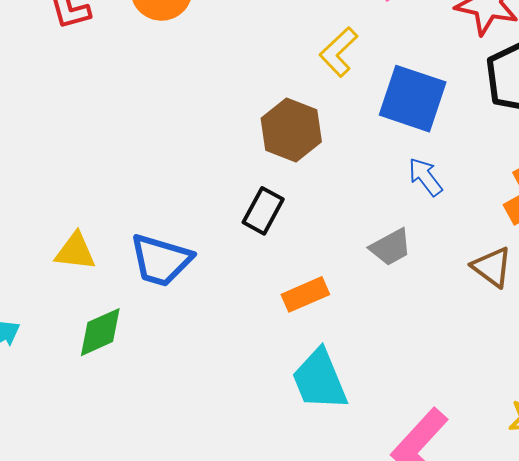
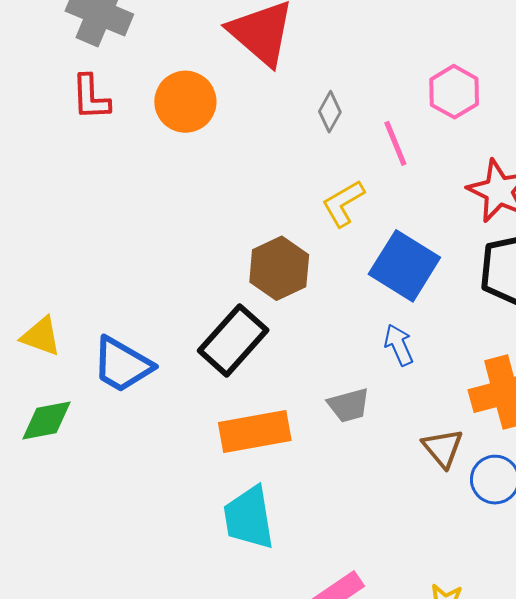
black rectangle: (263, 211) -> (233, 340), size x1.5
orange rectangle: (305, 294) -> (255, 432), size x1.5

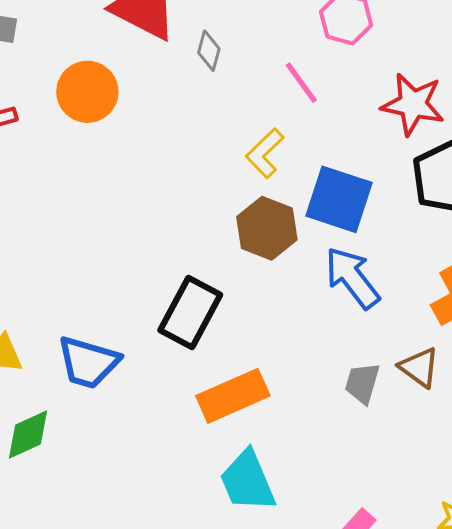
gray diamond: (330, 112) -> (209, 51), moved
brown hexagon: (279, 268) -> (267, 228), moved
blue arrow: (399, 345) -> (352, 278), size x1.6
gray trapezoid: (349, 405) -> (362, 383), moved, turned 135

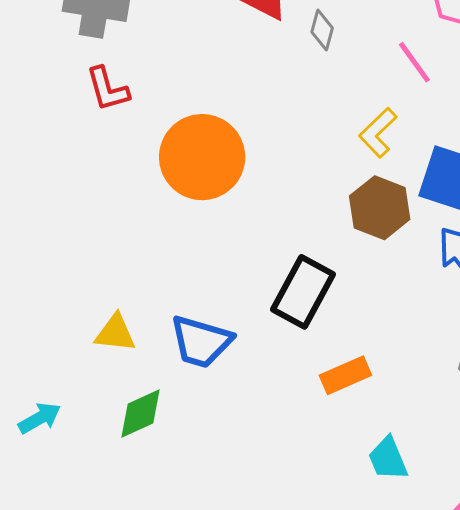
orange circle: (87, 92) -> (202, 157), moved, size x1.4
orange rectangle: (233, 396) -> (345, 375), size x0.7
cyan trapezoid: (248, 481) -> (388, 459), moved, size x0.7

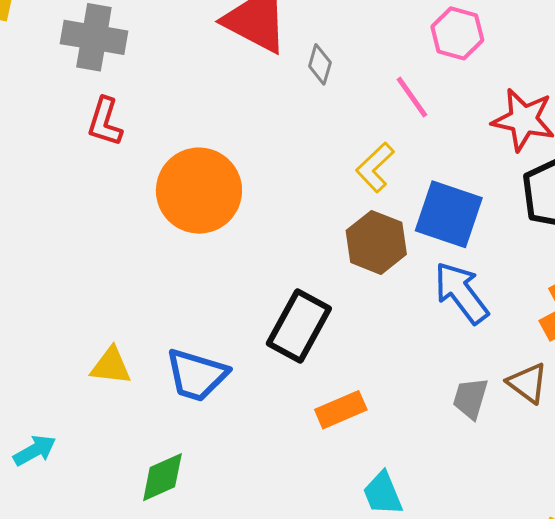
red L-shape: (108, 89) -> (105, 122), turned 33
green diamond: (141, 414) -> (162, 477), moved

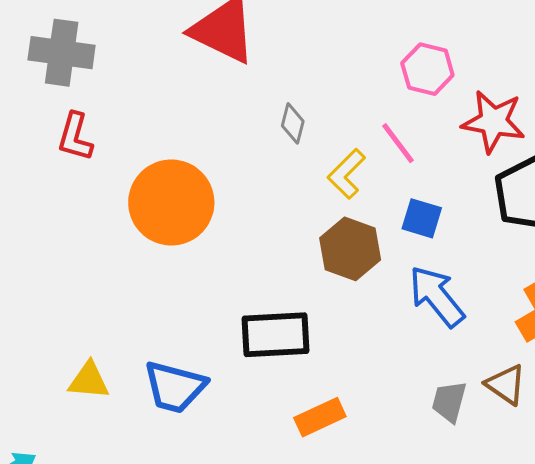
pink hexagon: (457, 33) -> (427, 69), moved
gray diamond: (320, 64) -> (293, 123), moved
pink line: (412, 97) -> (398, 143), moved
blue square: (449, 214) -> (422, 218), size x0.6
black rectangle: (299, 326) -> (275, 335), turned 60

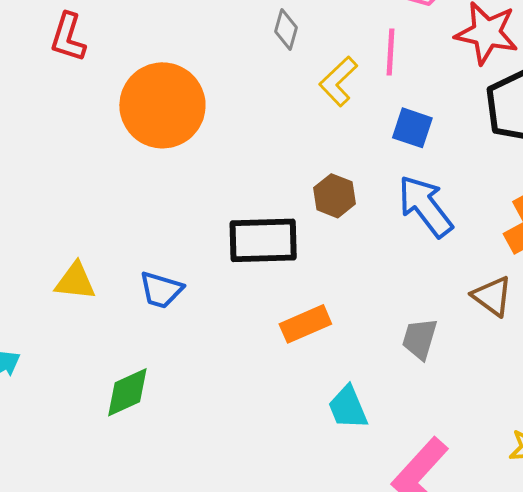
pink line: (398, 143) -> (391, 52), turned 39
brown hexagon: (350, 249) -> (335, 196), moved, size x0.7
blue trapezoid: (175, 387) -> (161, 290), size x0.7
gray trapezoid: (449, 402) -> (420, 339), moved

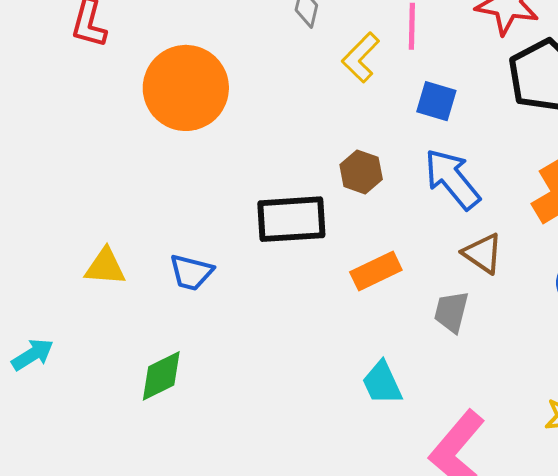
brown triangle: (492, 296) -> (483, 253), moved
orange rectangle: (305, 324) -> (376, 271), moved

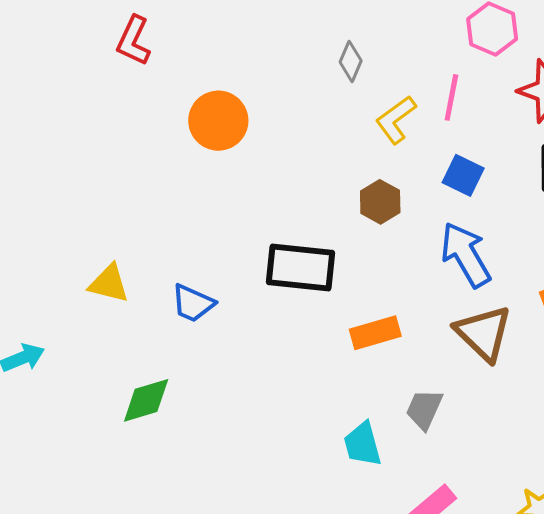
orange circle: (186, 88) -> (218, 121), size x0.7
brown hexagon: (361, 172) -> (380, 202), moved
brown triangle: (483, 253) -> (483, 333), size x1.4
gray trapezoid: (451, 312) -> (424, 409), moved

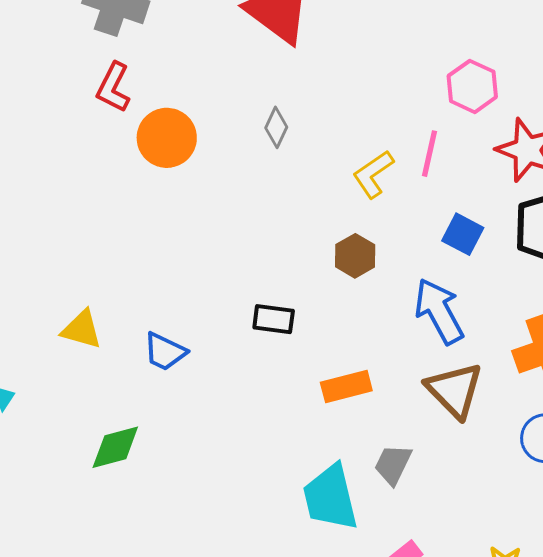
gray diamond: (351, 61) -> (276, 127), moved
orange circle: (218, 121) -> (167, 138), moved
blue square: (463, 175) -> (463, 234), moved
black rectangle: (300, 268) -> (274, 319), size x0.6
cyan trapezoid: (363, 444) -> (330, 498), size x1.5

